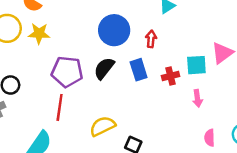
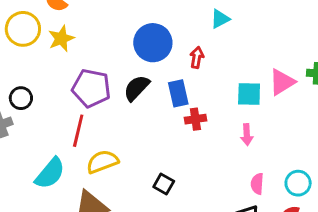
yellow star: (39, 33) -> (61, 39), turned -30
red cross: (171, 76) -> (195, 119), moved
yellow semicircle: (103, 126) -> (102, 162), moved

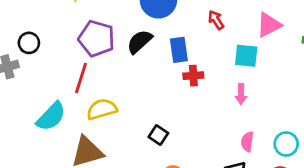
red arrow: (197, 57) -> (216, 20), moved, turned -48
pink triangle: (282, 82) -> (269, 25), moved

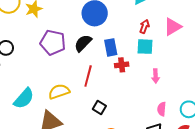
red arrow: (216, 20) -> (144, 26), moved, turned 56
cyan square: (246, 56) -> (145, 47), moved
red line: (81, 78) -> (88, 76), moved

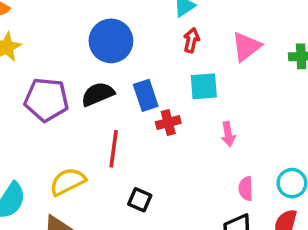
red arrow: (144, 26) -> (191, 40), moved
black semicircle: (83, 43) -> (98, 94), turned 30

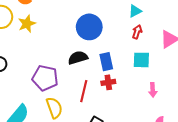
purple pentagon: (46, 100) -> (45, 78), moved
red cross: (168, 123) -> (108, 82), moved
yellow semicircle: (68, 182) -> (54, 108), turned 90

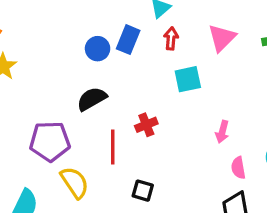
blue circle: (89, 27) -> (98, 49), size x0.6
blue rectangle: (106, 62) -> (128, 40), moved, turned 48
pink arrow: (153, 90) -> (222, 132), moved, turned 32

